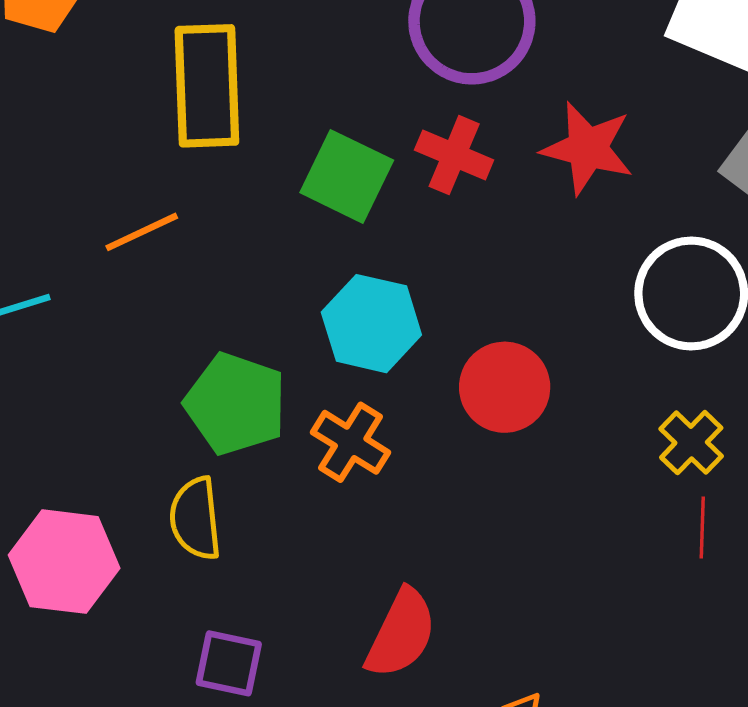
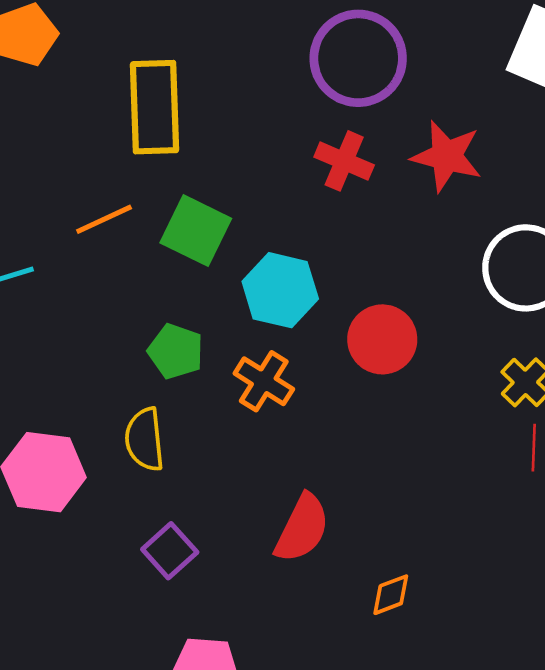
green square: (347, 176) -> (196, 231), moved
green pentagon: (236, 404) -> (176, 351), size x0.7
purple square: (229, 663) -> (170, 551), turned 36

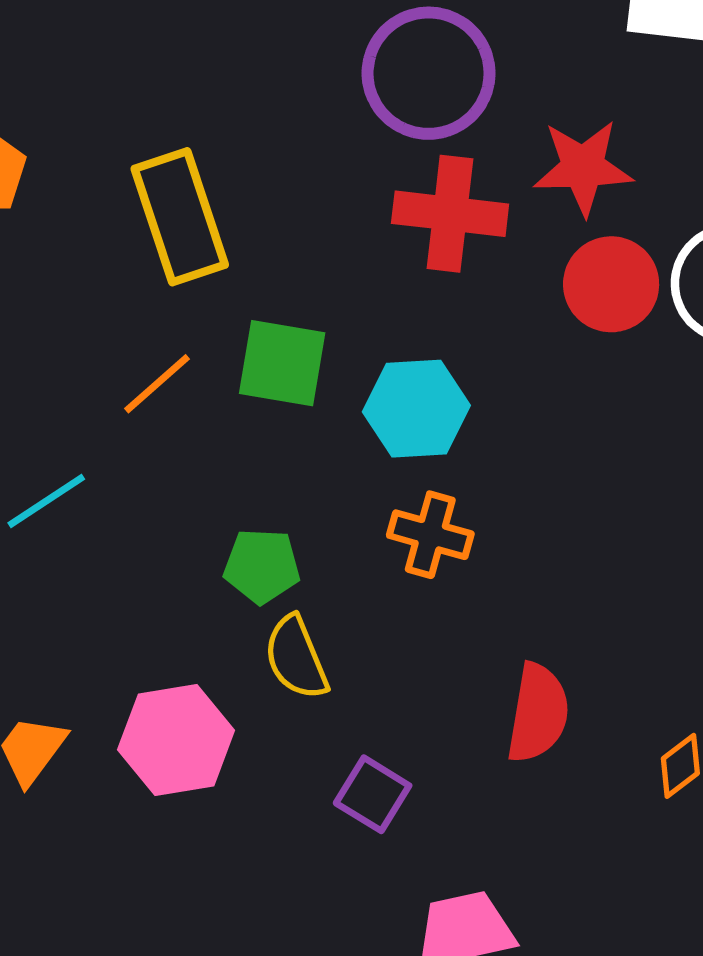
red cross: (344, 161) -> (450, 214), size x1.4
red circle: (382, 339) -> (611, 284), moved
green pentagon: (176, 351) -> (262, 566), moved

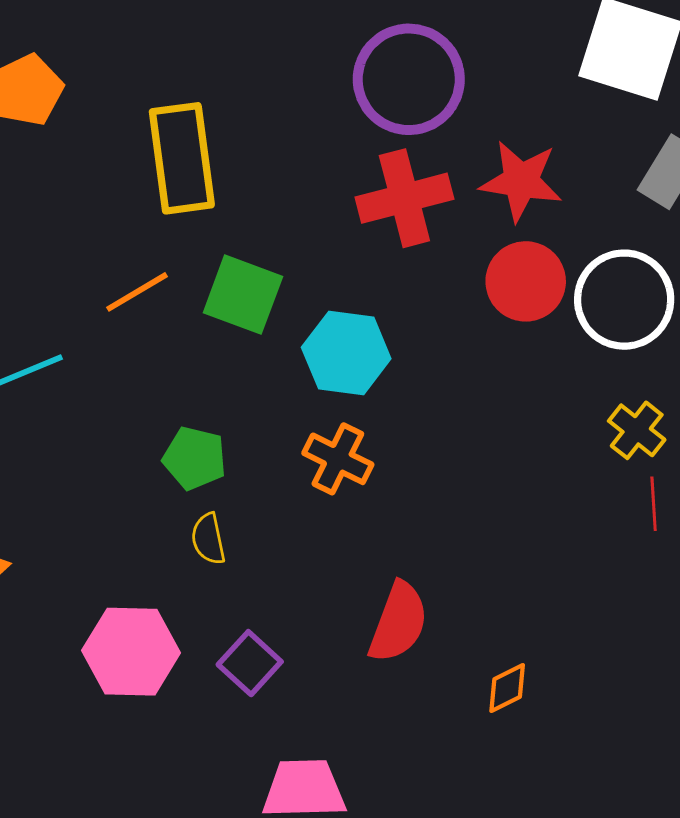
red cross: (450, 214) -> (404, 198), turned -32
yellow semicircle: (296, 658) -> (208, 539), size x0.7
pink hexagon: (176, 740) -> (131, 652), moved

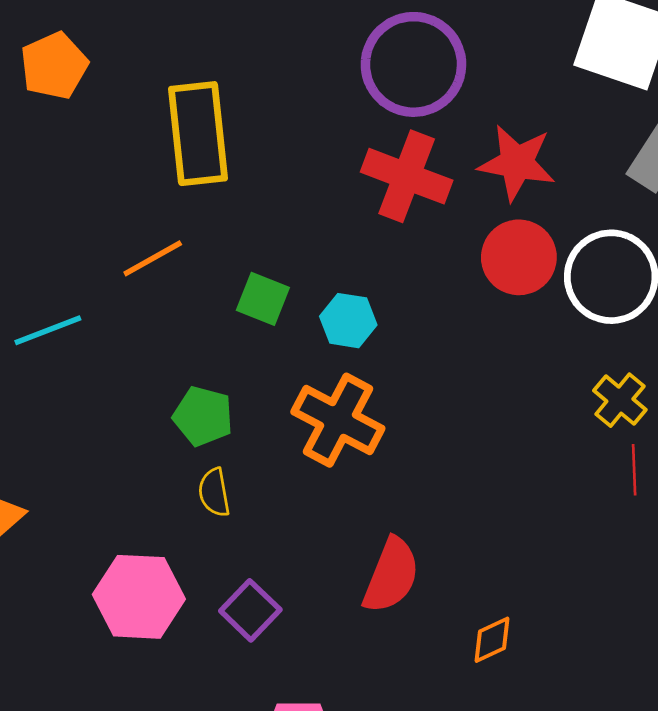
red cross: (404, 198) -> (407, 176), turned 34
green square: (243, 295) -> (263, 299), moved, size x0.7
cyan hexagon: (346, 353) -> (348, 321), size x0.7
orange cross: (338, 459) -> (338, 420), size x1.4

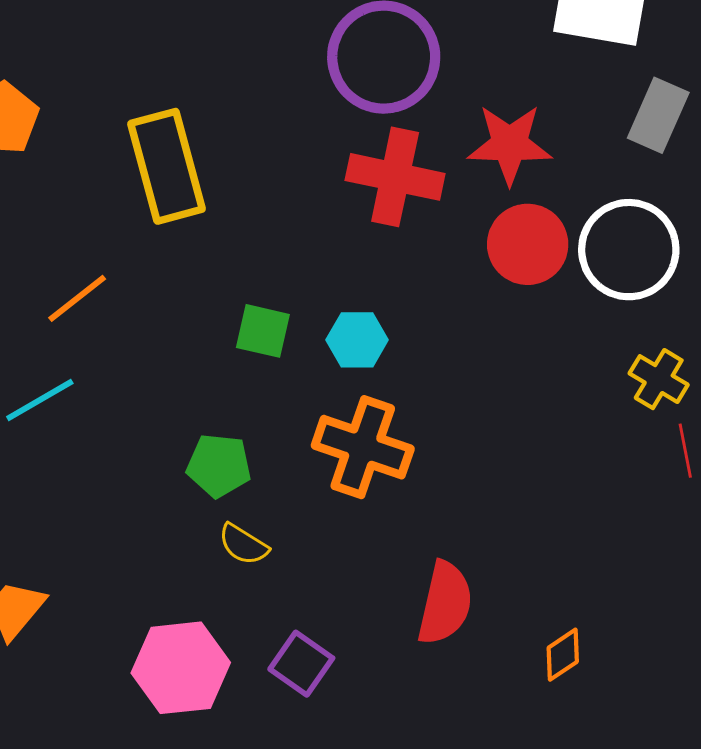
orange line: (153, 258) -> (77, 298), moved
yellow semicircle: (214, 492) -> (243, 544), turned -39

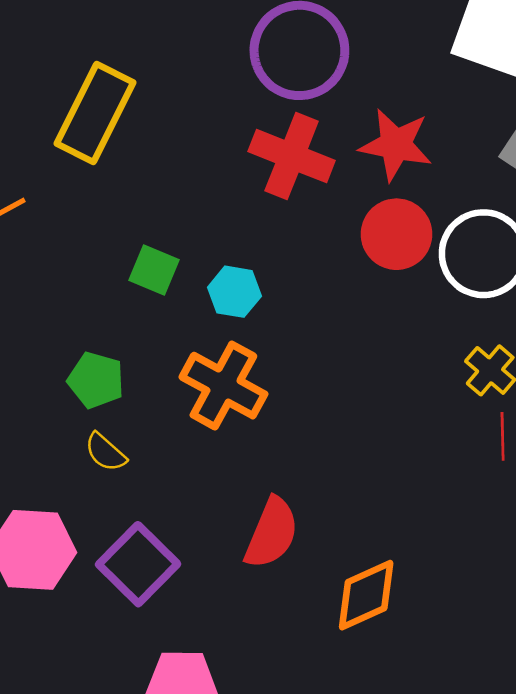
yellow rectangle: (166, 166) -> (95, 113), turned 32
orange diamond: (563, 655) -> (366, 595), size x1.6
purple square: (301, 664) -> (138, 564), size x1.4

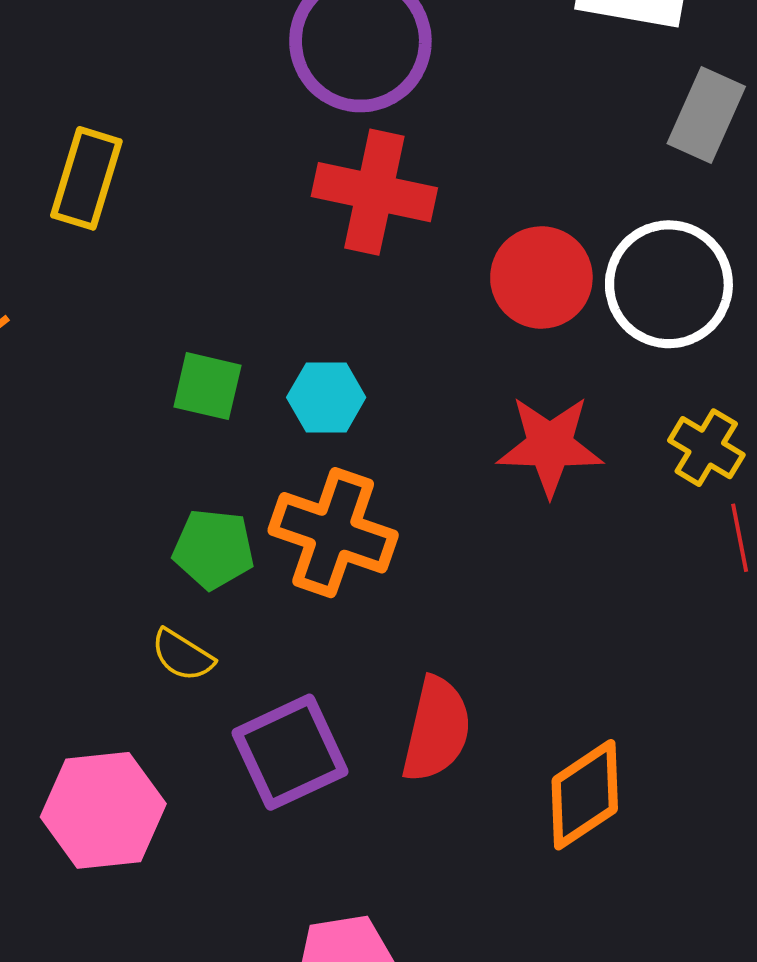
yellow rectangle: (95, 113) -> (86, 178), size x0.7
red star: (396, 145) -> (550, 446), moved
green pentagon: (96, 380) -> (214, 549), moved
purple square: (138, 564) -> (290, 752), moved, turned 30

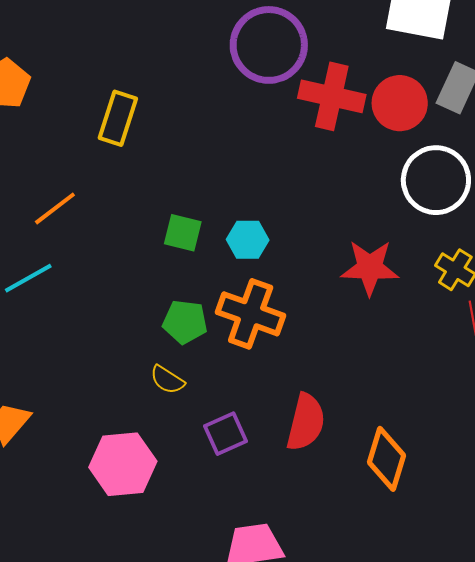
red cross: (374, 192) -> (332, 96), moved
red circle: (541, 277) -> (400, 103), moved
purple square: (290, 752) -> (225, 434), size x0.7
orange diamond: (585, 795) -> (386, 459), turned -40

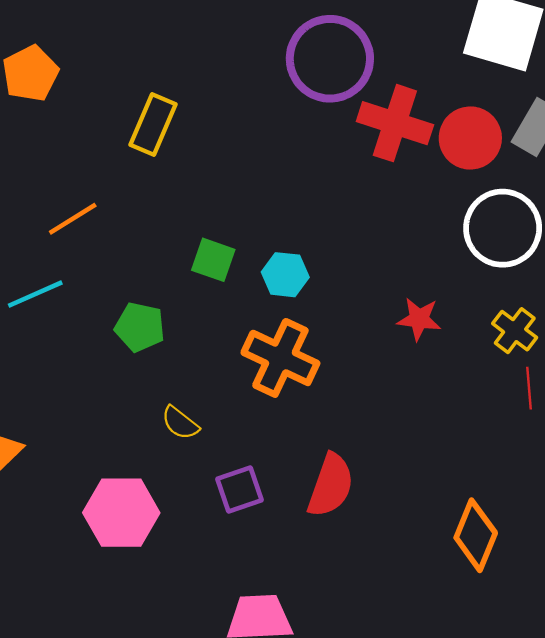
red star: (370, 268) -> (419, 319), size x0.7
green pentagon: (185, 322) -> (140, 327), moved
orange diamond: (386, 459) -> (476, 535), moved

